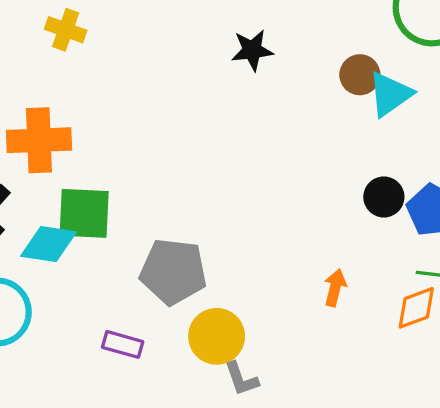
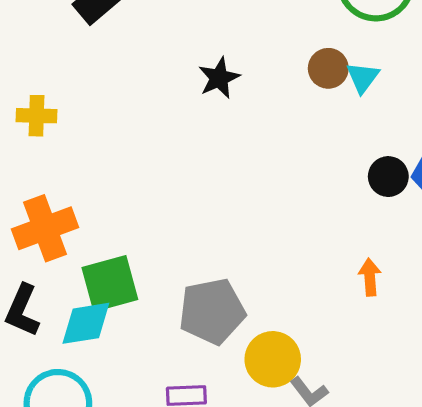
cyan triangle: (390, 94) -> (363, 78), size x0.7

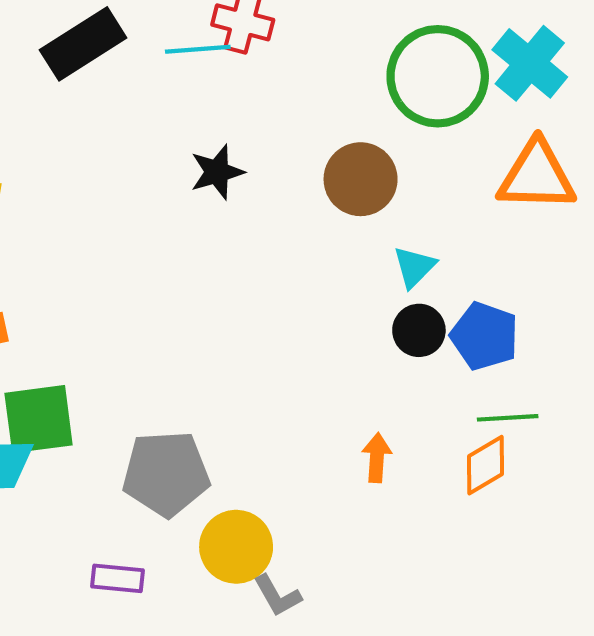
brown circle: (328, 68) -> (361, 179), size x1.4
cyan triangle: (363, 78) -> (414, 267), moved

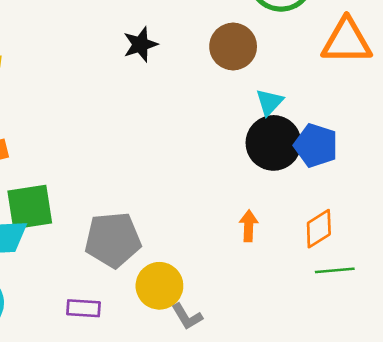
black circle: (419, 330) -> (273, 143), size x1.6
green line: (508, 418) -> (335, 270), moved

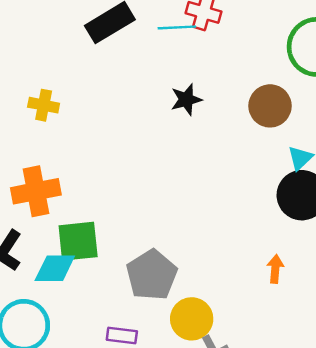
gray pentagon: (113, 240) -> (152, 275), turned -30

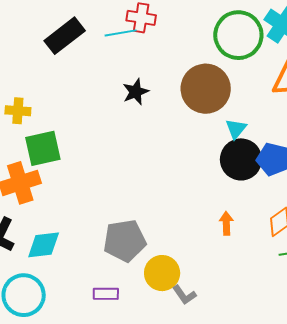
brown circle: (270, 106) -> (206, 89), size x1.4
green square: (78, 241) -> (43, 148), moved
gray pentagon: (152, 275) -> (125, 241), turned 30

